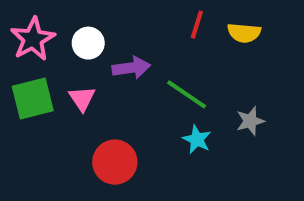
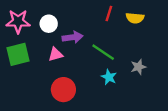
pink star: (33, 39) -> (18, 21), turned 30
pink triangle: (82, 98) -> (55, 54), moved, turned 49

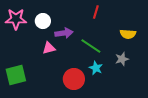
yellow semicircle: (135, 18) -> (128, 34), moved
green square: (18, 54) -> (16, 75), moved
red circle: (63, 90) -> (74, 79), moved

